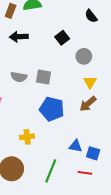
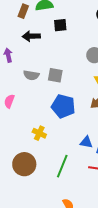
black square: (62, 38) -> (60, 25), moved, turned 32
yellow cross: (27, 137) -> (39, 133), turned 32

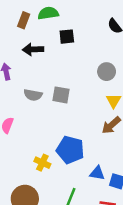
blue pentagon: (63, 106) -> (70, 150), moved

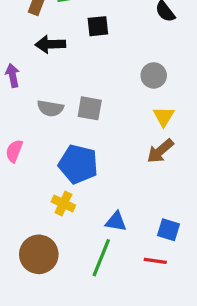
blue pentagon: (70, 150) -> (78, 164), moved
blue triangle: (97, 173) -> (116, 222), moved

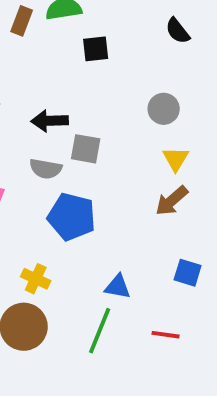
black arrow: (50, 44) -> (50, 121), moved
gray semicircle: (50, 108) -> (46, 169), moved
yellow cross: (63, 203) -> (36, 279), moved
blue square: (168, 230) -> (188, 273), moved

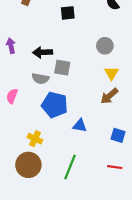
blue triangle: (118, 287) -> (80, 126), moved
red line: (166, 335) -> (115, 167), moved

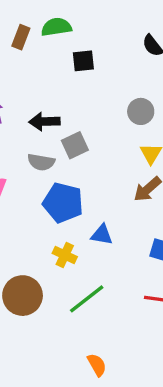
gray square: (62, 68) -> (75, 145), turned -35
yellow cross: (35, 139) -> (65, 255), moved
green line: (70, 167) -> (87, 299), turned 30

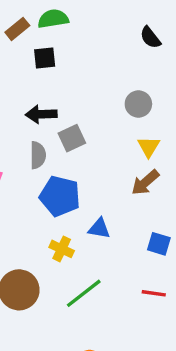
brown rectangle: (21, 37) -> (17, 29), turned 30
black square: (83, 61) -> (45, 58), moved
gray semicircle: (41, 162) -> (38, 155), turned -100

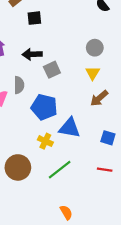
yellow triangle: (149, 147) -> (93, 73), moved
gray semicircle: (38, 155) -> (19, 85), moved
blue triangle: (99, 228) -> (70, 128), size x1.5

